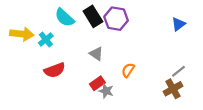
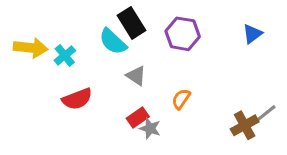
cyan semicircle: (64, 18) -> (113, 42), moved
purple hexagon: (116, 19) -> (183, 34), moved
gray line: (178, 71) -> (266, 113), moved

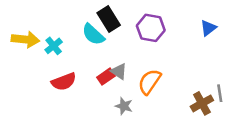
gray triangle: (136, 76) -> (119, 71), moved
orange semicircle: (181, 99) -> (149, 82), size x1.5
gray line: (266, 113) -> (220, 93), turned -60
red rectangle: (138, 118) -> (106, 77), moved

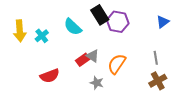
black rectangle: (109, 19) -> (100, 15), moved
yellow arrow: (25, 39) -> (20, 31), turned 80
red semicircle: (64, 82) -> (50, 76), moved
gray line: (220, 93) -> (156, 58), moved

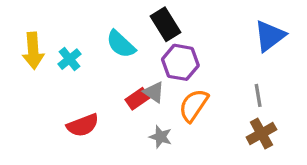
purple hexagon: (118, 22) -> (180, 62), moved
blue triangle: (163, 22) -> (270, 36), size x1.5

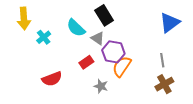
yellow arrow: (33, 51) -> (24, 19), moved
purple hexagon: (180, 62) -> (113, 52), moved
gray triangle: (154, 92) -> (98, 38), moved

